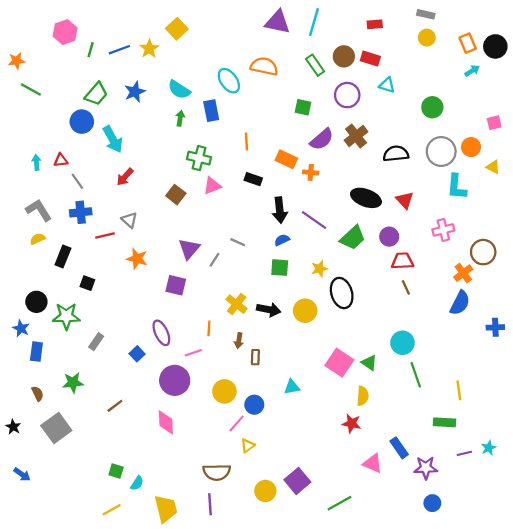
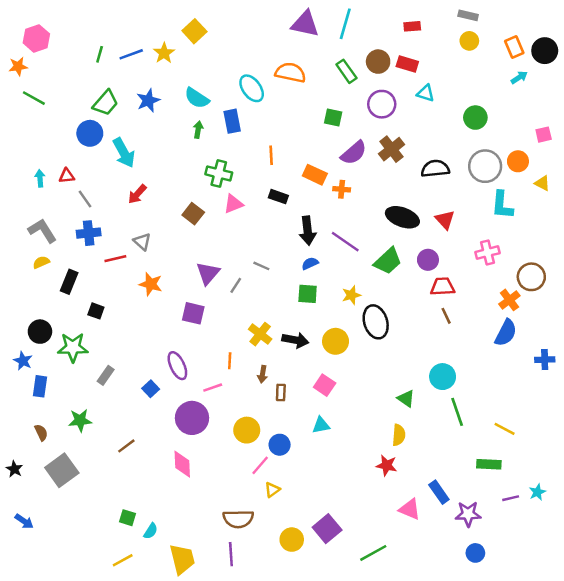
pink hexagon: (65, 32) -> (36, 38), moved
pink square: (339, 363) -> (325, 385), moved, size x0.7
yellow line: (459, 390) -> (505, 429), turned -54

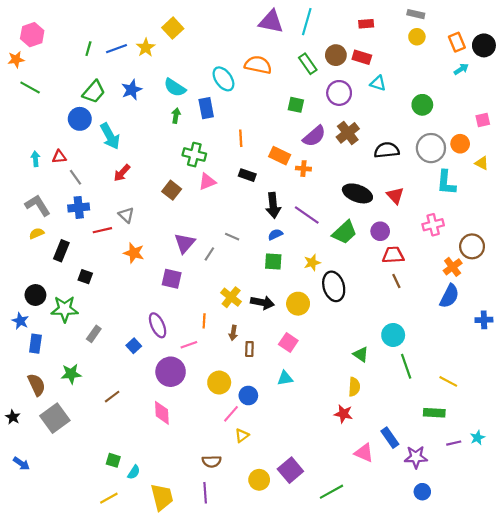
brown semicircle: (41, 433) -> (37, 385), size x1.5
brown semicircle: (238, 519) -> (212, 461), size x0.7

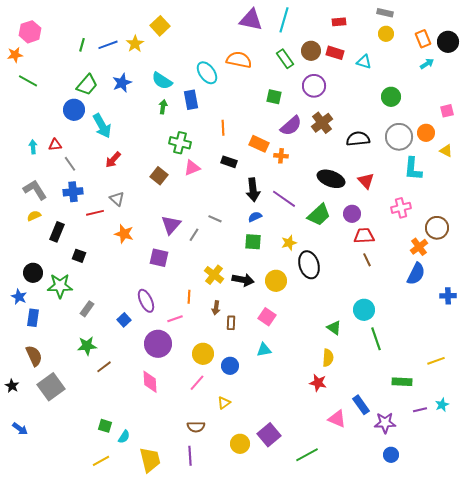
cyan triangle: (378, 83) -> (364, 62), moved
green star: (71, 374) -> (87, 346), moved
yellow line: (448, 381) -> (436, 361), moved, turned -48
pink line: (231, 414) -> (197, 383), moved

